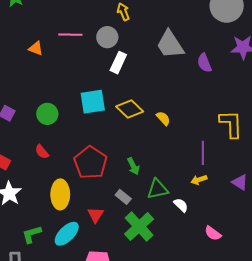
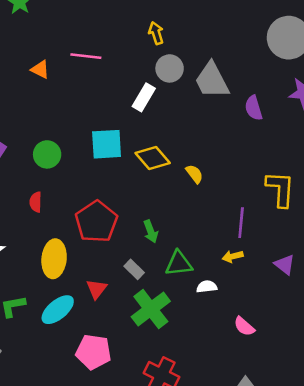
gray circle: (107, 37) -> (170, 68), moved
red semicircle: (42, 152) -> (36, 202), turned 35
white semicircle: (181, 205) -> (207, 287), turned -56

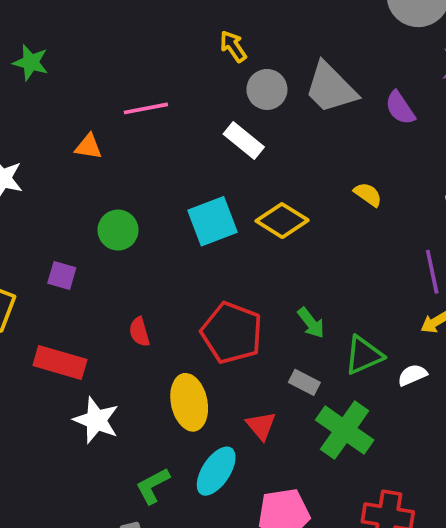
white rectangle: (144, 97) -> (244, 141), turned -64
green circle: (47, 154) -> (118, 230), moved
yellow semicircle: (194, 174) -> (368, 194), moved

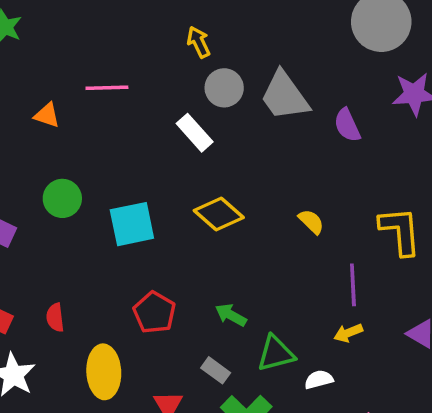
yellow semicircle: (368, 194) -> (311, 222), moved
cyan square: (213, 221) -> (132, 224), moved
green arrow: (311, 323) -> (231, 315), turned 148
red semicircle: (139, 332) -> (55, 317), moved
red pentagon: (232, 333) -> (154, 313), size x0.7

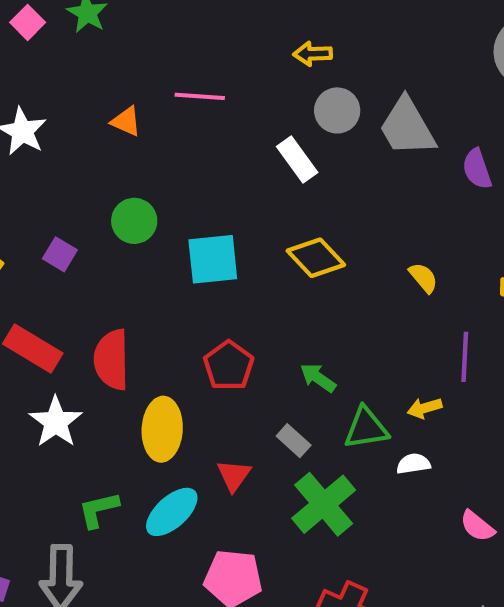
yellow arrow: (199, 42) -> (313, 54), turned -72
red semicircle: (55, 317) -> (112, 360), size x1.8
yellow arrow: (348, 333) -> (425, 408), moved

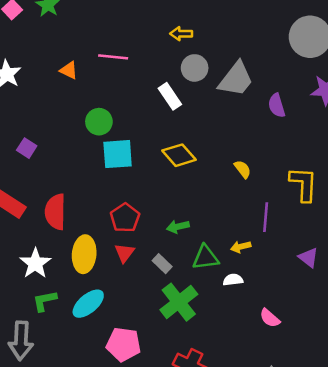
gray trapezoid: (407, 127) -> (236, 79), turned -114
green circle: (134, 221) -> (99, 122), moved
green arrow: (318, 378) -> (178, 227), turned -50
white star: (56, 422) -> (35, 263), moved
red triangle: (234, 475) -> (124, 253), moved

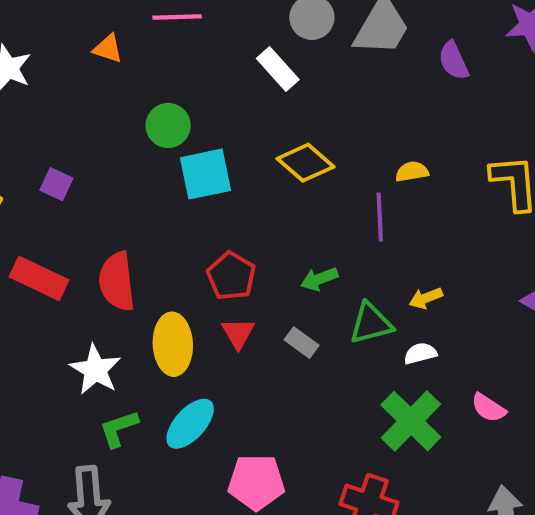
yellow semicircle: (243, 169) -> (412, 172), turned -54
purple line: (266, 217) -> (380, 217), moved
green cross: (179, 302) -> (411, 421), moved

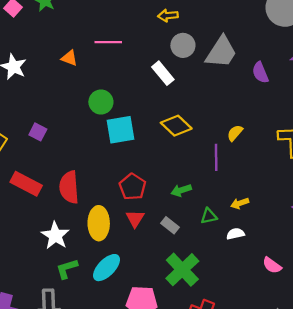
yellow semicircle: (412, 172) -> (235, 133), turned -42
green triangle: (371, 323) -> (209, 216), size x0.7
green cross: (411, 421) -> (182, 270), moved

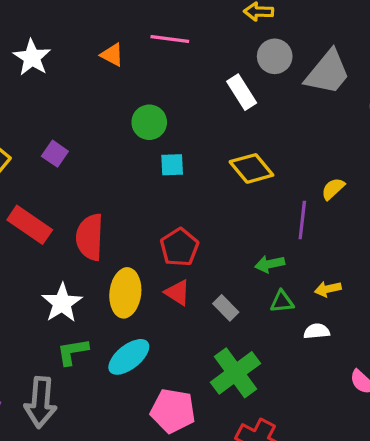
cyan square: (121, 130) -> (172, 165), size x0.6
green arrow: (181, 190) -> (270, 264), moved
red triangle: (135, 219) -> (178, 293), turned -36

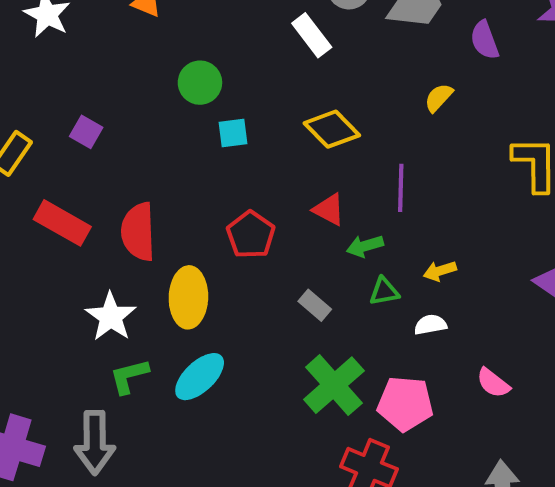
yellow semicircle: (333, 189) -> (439, 98), moved
red triangle: (178, 293) -> (329, 210), moved
pink pentagon: (173, 411) -> (405, 404), moved

